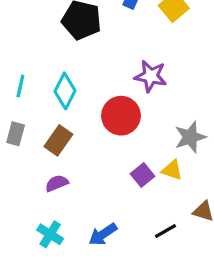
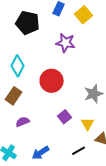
purple star: (151, 76) -> (66, 43), moved
yellow triangle: (172, 170) -> (88, 124), moved, turned 40
purple semicircle: (57, 183) -> (23, 122), moved

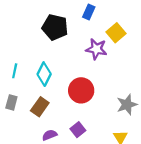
yellow square: (84, 15) -> (116, 33), moved
purple square: (65, 117) -> (78, 130), moved

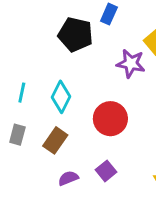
blue rectangle: (89, 12) -> (109, 14), moved

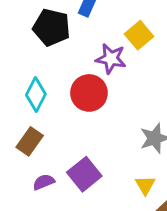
red circle: (110, 119) -> (89, 93), moved
purple square: (106, 171) -> (84, 174), size x1.5

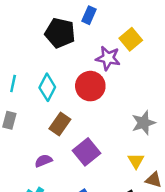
brown rectangle: (30, 141) -> (60, 124), moved
purple semicircle: (44, 182) -> (43, 161), moved

